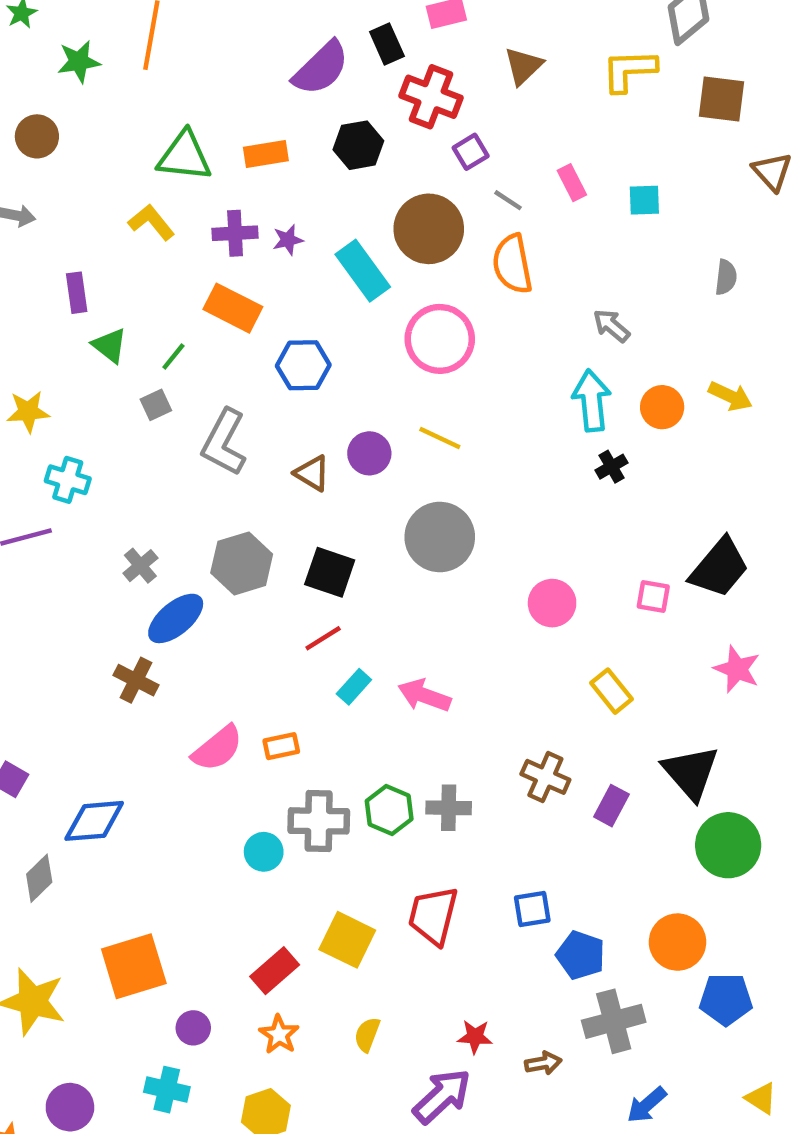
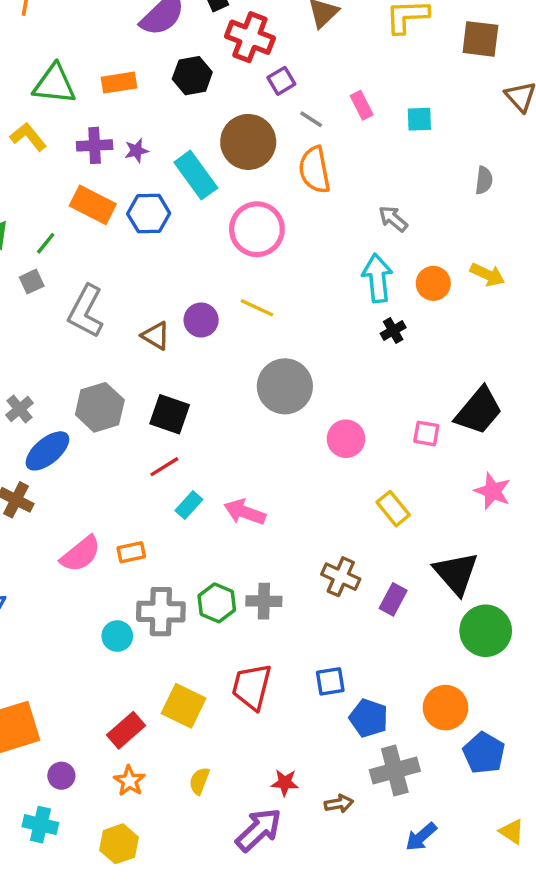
blue hexagon: (303, 365) -> (149, 214), moved
gray circle: (440, 537) -> (285, 386), moved
blue pentagon: (726, 999) -> (484, 753), turned 30

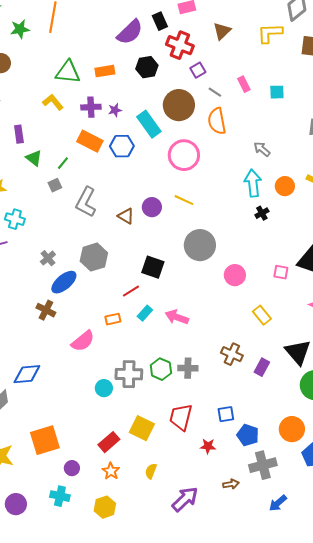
black square: (170, 414) -> (153, 267), moved
orange rectangle: (131, 552) -> (113, 319), moved
red star: (285, 783) -> (208, 446), moved

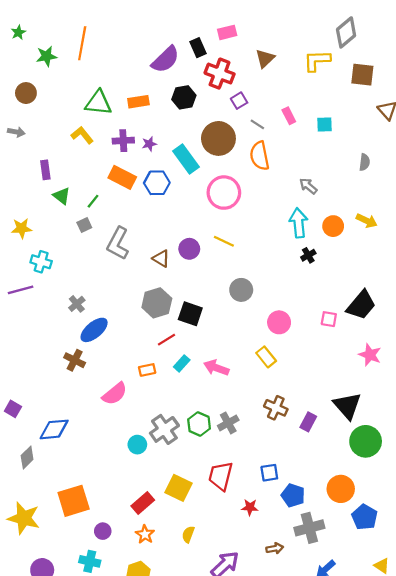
gray circle: (200, 245) -> (241, 290), size x0.7
gray hexagon: (94, 257) -> (157, 303), moved
yellow rectangle: (262, 315) -> (266, 357), moved
gray cross: (188, 368) -> (228, 423), turned -30
gray cross: (129, 374) -> (164, 429), turned -36

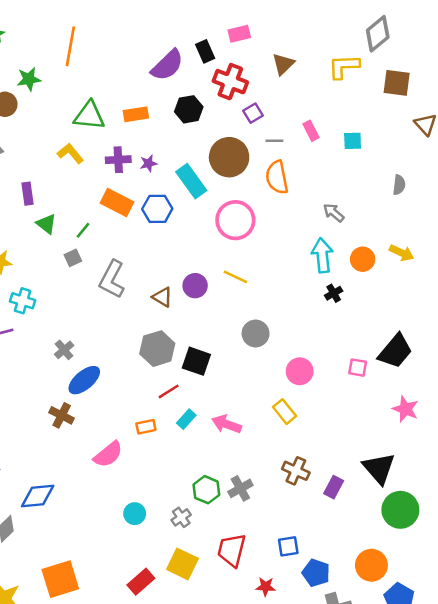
green star: (46, 56) -> (29, 79), moved
gray line: (257, 124) -> (274, 141), turned -32
gray cross: (164, 429) -> (181, 517), moved, size x0.6

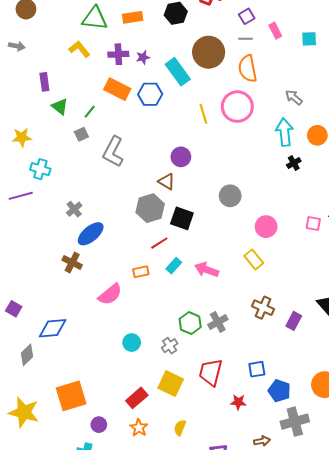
purple square: (253, 113) -> (247, 16), moved
pink circle: (235, 220) -> (237, 107), moved
yellow line: (235, 277) -> (203, 114), moved, turned 48
brown triangle: (162, 297) -> (167, 181), moved

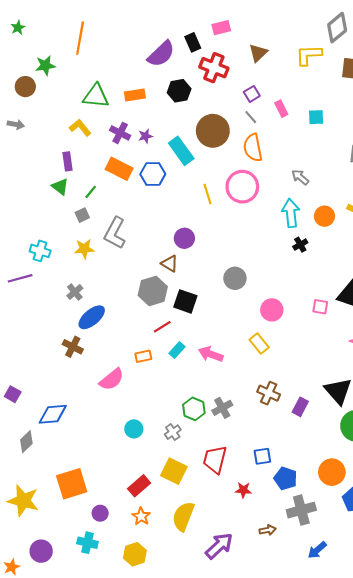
gray line: (246, 39) -> (251, 117), turned 48
purple cross: (118, 54) -> (120, 133), turned 30
purple rectangle: (44, 82) -> (67, 161), moved
yellow star: (22, 137) -> (84, 249), moved
yellow semicircle: (180, 428) -> (183, 516), size x1.8

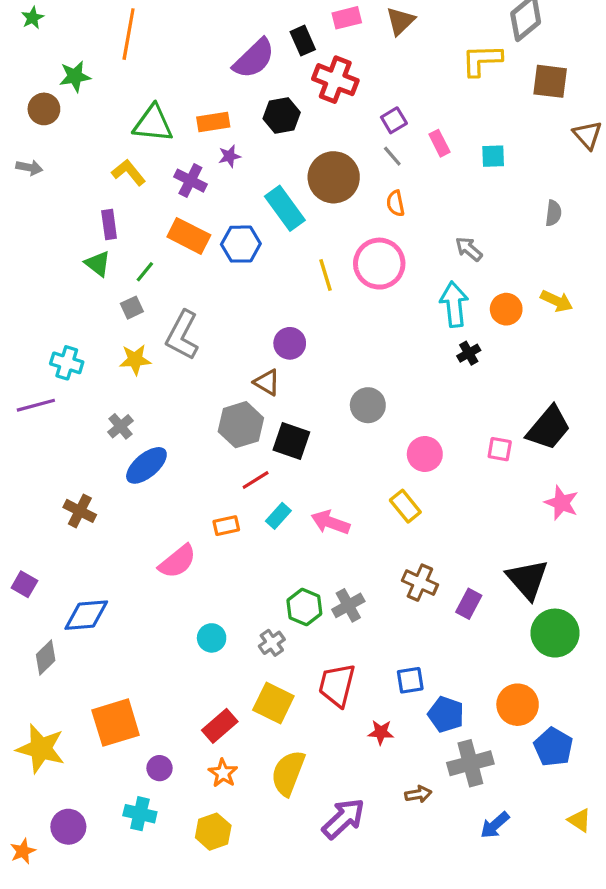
brown triangle: (258, 53) -> (400, 21), moved
purple star: (145, 136) -> (229, 156), moved
orange semicircle: (253, 148) -> (396, 203), size x0.6
brown cross: (73, 347) -> (80, 511), moved

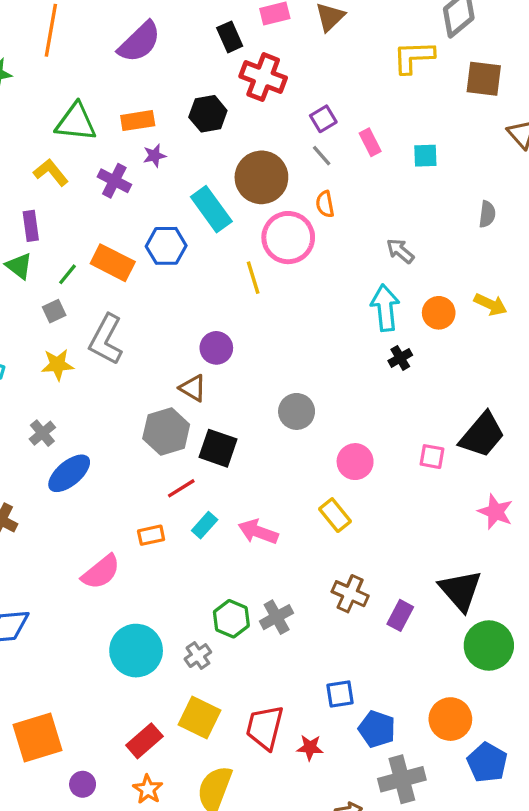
purple semicircle: (254, 58) -> (139, 42), moved
orange rectangle: (189, 236) -> (113, 263), moved
pink circle: (379, 264) -> (288, 238), moved
cyan circle: (212, 638) -> (136, 651), size x1.8
red trapezoid: (337, 685) -> (265, 727), moved

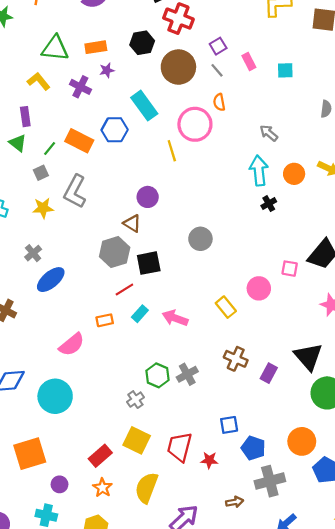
brown circle: (261, 177) -> (178, 67), moved
black square: (218, 448) -> (149, 263), turned -30
pink circle: (355, 462) -> (259, 288), moved
cyan circle: (136, 651) -> (55, 396), moved

